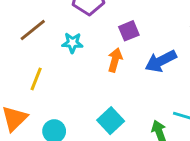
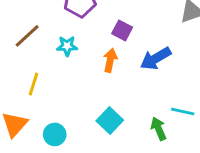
purple square: (129, 31) -> (122, 30), turned -36

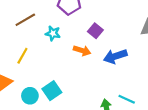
orange arrow: (110, 60) -> (82, 51), turned 84
cyan square: (110, 120) -> (52, 91), moved

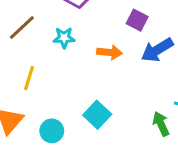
purple square: (95, 31) -> (137, 20), moved
cyan square: (52, 91) -> (97, 115), moved

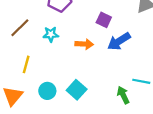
cyan circle: (52, 131) -> (47, 91), moved

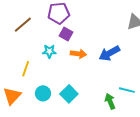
purple square: (104, 20) -> (66, 34), moved
brown line: (20, 28) -> (23, 25), moved
cyan star: (51, 34) -> (49, 51), moved

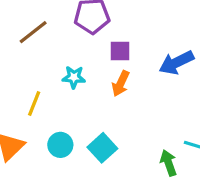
purple square: (66, 34) -> (120, 51), moved, turned -32
blue arrow: (109, 53) -> (176, 63), moved
orange arrow: (78, 54) -> (121, 84), turned 105

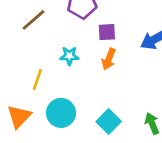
cyan circle: (60, 145) -> (61, 113), size x1.4
cyan square: (102, 148) -> (109, 122), moved

